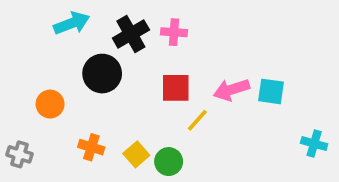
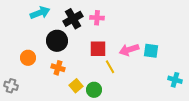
yellow line: (197, 120) -> (110, 67), turned -72
orange cross: (91, 147) -> (58, 68), moved

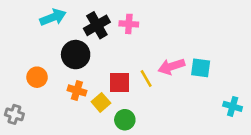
red square: (98, 49) -> (120, 82), moved
yellow line: (110, 67) -> (146, 78), moved
yellow square: (76, 86) -> (101, 102), moved

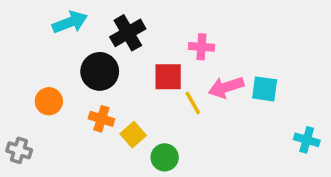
pink cross: (129, 24) -> (201, 47), moved
red square: (120, 82) -> (168, 77), moved

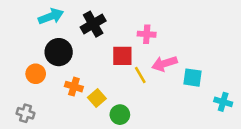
black circle: (100, 71) -> (59, 52), moved
cyan square: (265, 89) -> (193, 78), moved
gray cross: (19, 150) -> (25, 113), moved

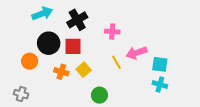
pink cross: (147, 34) -> (112, 32), moved
red square: (122, 56) -> (73, 46), moved
yellow square: (97, 98) -> (84, 70), moved
cyan cross: (223, 102) -> (160, 84), moved

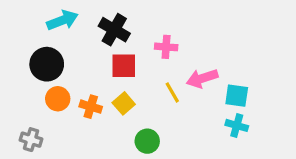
black cross: (77, 20) -> (114, 30), turned -30
black circle: (49, 43) -> (47, 64), moved
red square: (73, 46) -> (124, 66), moved
orange circle: (30, 61) -> (58, 99), moved

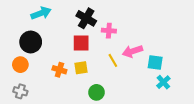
black cross: (114, 30) -> (86, 18), moved
orange circle: (58, 99) -> (20, 65), moved
yellow square: (124, 103) -> (81, 68), turned 32
cyan cross: (237, 125) -> (163, 82), moved, turned 32

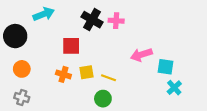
pink cross: (109, 31) -> (116, 21), moved
black circle: (31, 42) -> (15, 36), moved
red square: (81, 43) -> (71, 46), moved
yellow line: (113, 60) -> (108, 78), moved, turned -40

